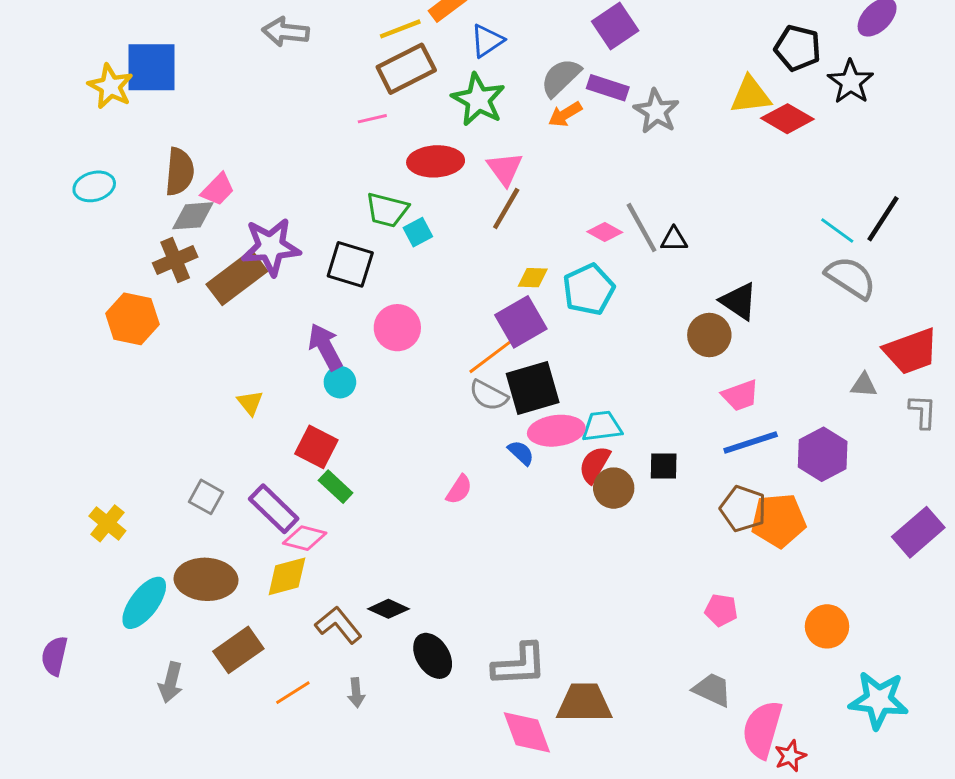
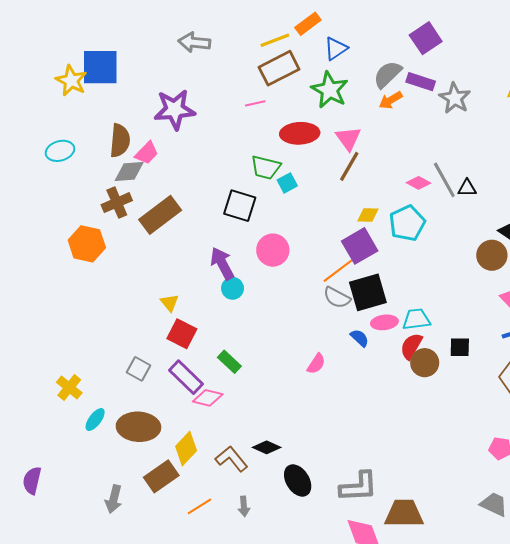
purple star: (271, 247) -> (175, 110), moved
pink ellipse: (556, 431) -> (384, 322), size x0.7
red square: (316, 447) -> (182, 334), moved
yellow diamond: (287, 576) -> (186, 448), moved, turned -32
cyan ellipse: (144, 603) -> (95, 420), moved, size x0.6

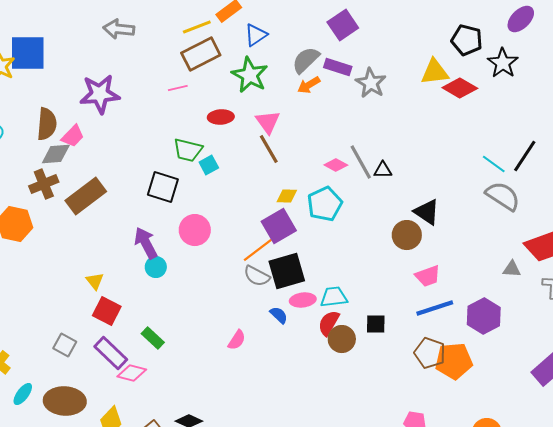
red ellipse: (300, 133) -> (221, 117), size x0.7
brown line: (349, 166) -> (269, 149), turned -60

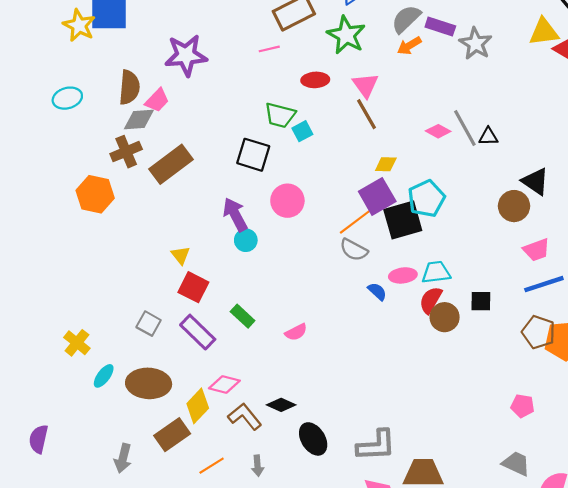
cyan pentagon: (325, 204) -> (426, 199), moved
black square: (287, 271) -> (403, 220), moved
pink semicircle: (237, 340) -> (296, 332), moved, turned 30
pink diamond: (132, 373) -> (224, 384), moved

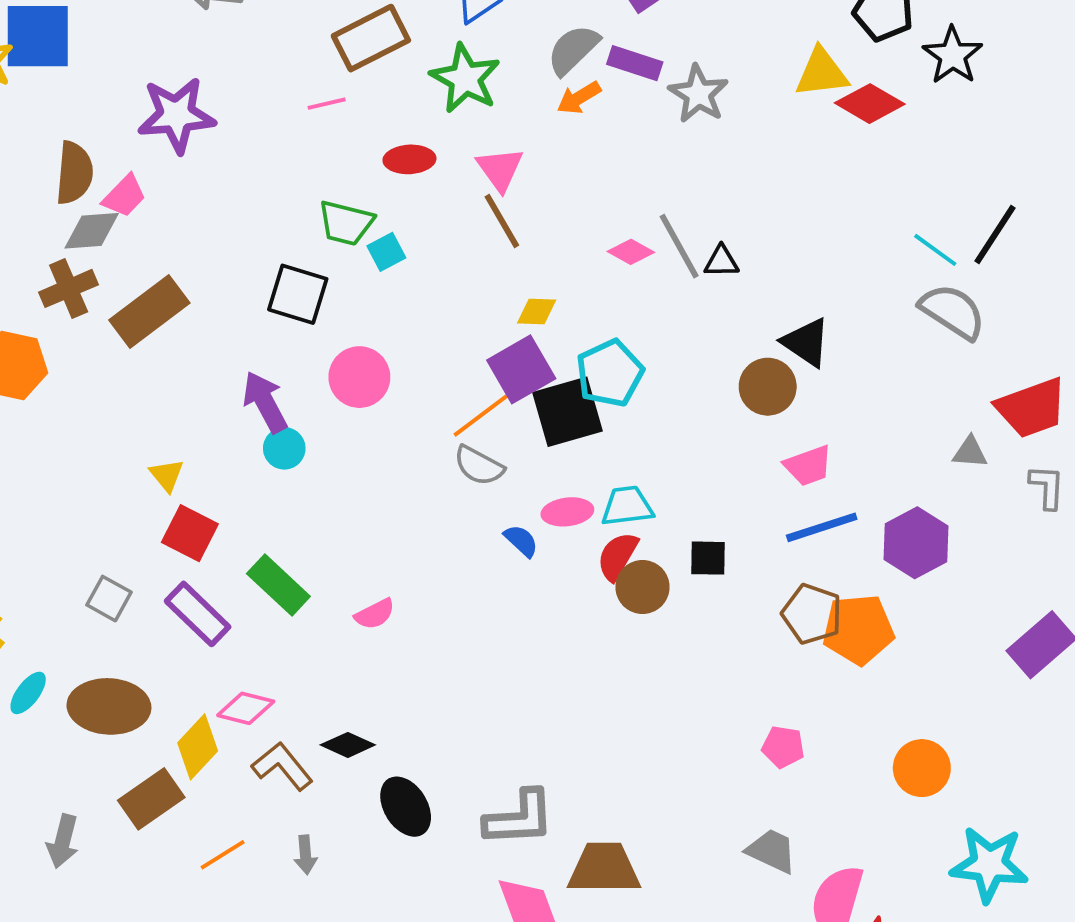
green rectangle: (243, 316) -> (278, 585), size x1.4

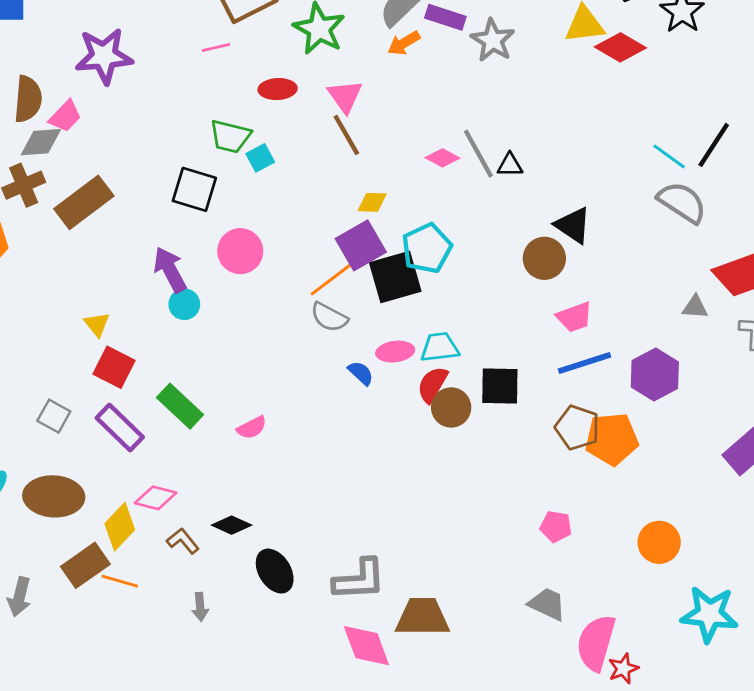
black square: (708, 558) -> (500, 386), size x1.4
brown L-shape: (282, 766) -> (183, 541), size x0.7
orange line: (223, 855) -> (120, 581), moved, turned 48

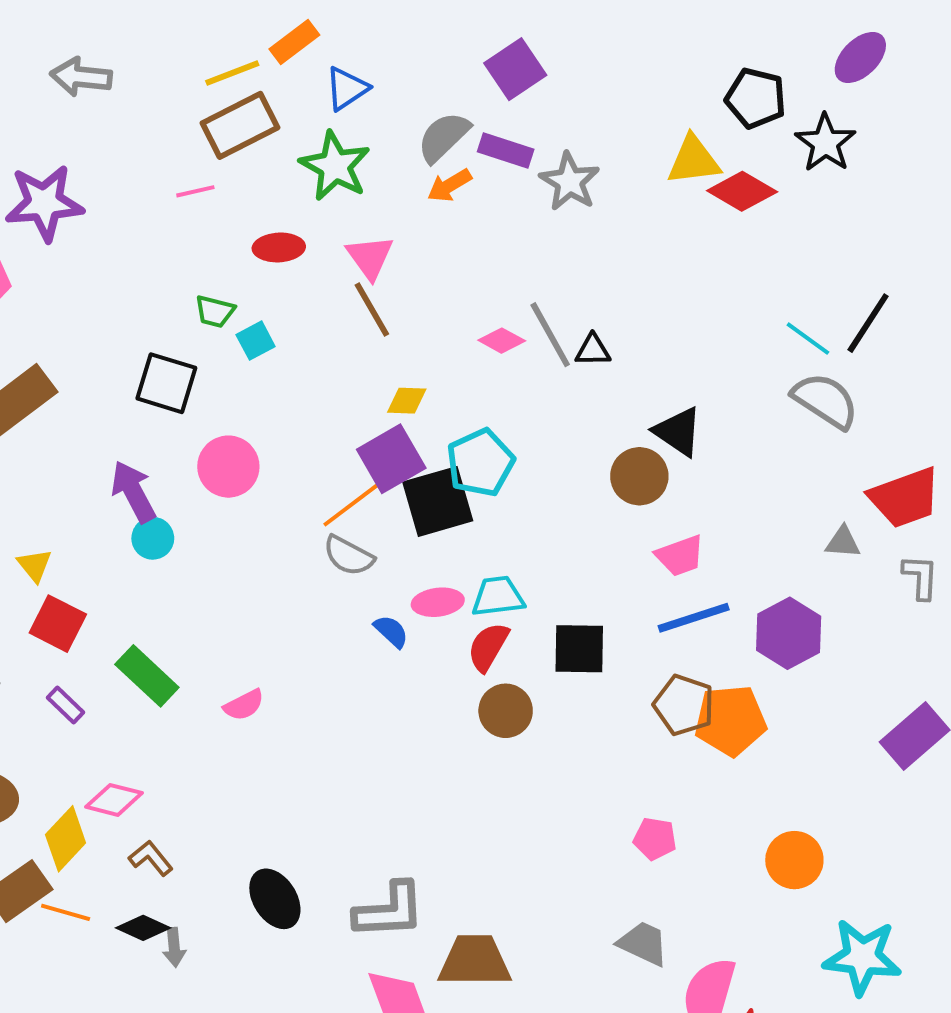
green trapezoid: (230, 136) -> (215, 311), size x0.7
brown circle: (451, 407) -> (506, 711), moved
purple rectangle: (120, 428) -> (66, 705), size x0.6
black diamond: (232, 525) -> (143, 928), moved

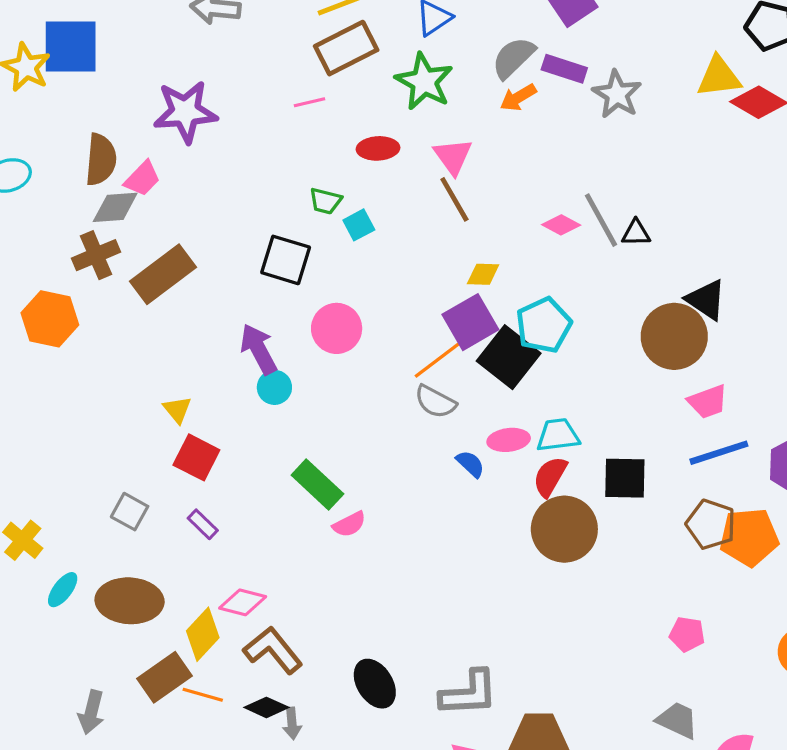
brown circle: (639, 476) -> (674, 336), size x1.4
black square: (438, 501) -> (509, 357), turned -36
green rectangle: (147, 676) -> (317, 485), moved
brown circle: (506, 711) -> (564, 529), size x1.5
brown L-shape: (151, 858) -> (273, 650), size x1.6

